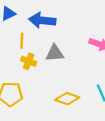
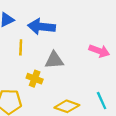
yellow cross: (29, 61) -> (35, 79), moved

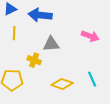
yellow line: (21, 47) -> (14, 33), moved

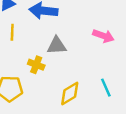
yellow diamond: (62, 84) -> (70, 94), turned -50

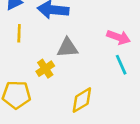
yellow cross: (36, 65) -> (45, 69), turned 35
cyan line: (106, 88) -> (121, 65), moved

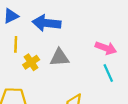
yellow cross: (45, 69) -> (31, 62), moved

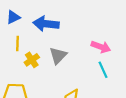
gray triangle: (60, 58) -> (58, 56), turned -42

